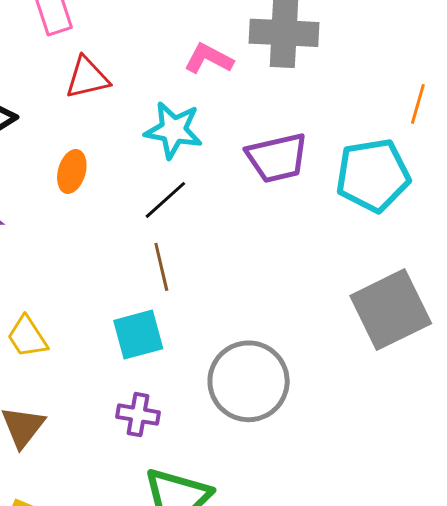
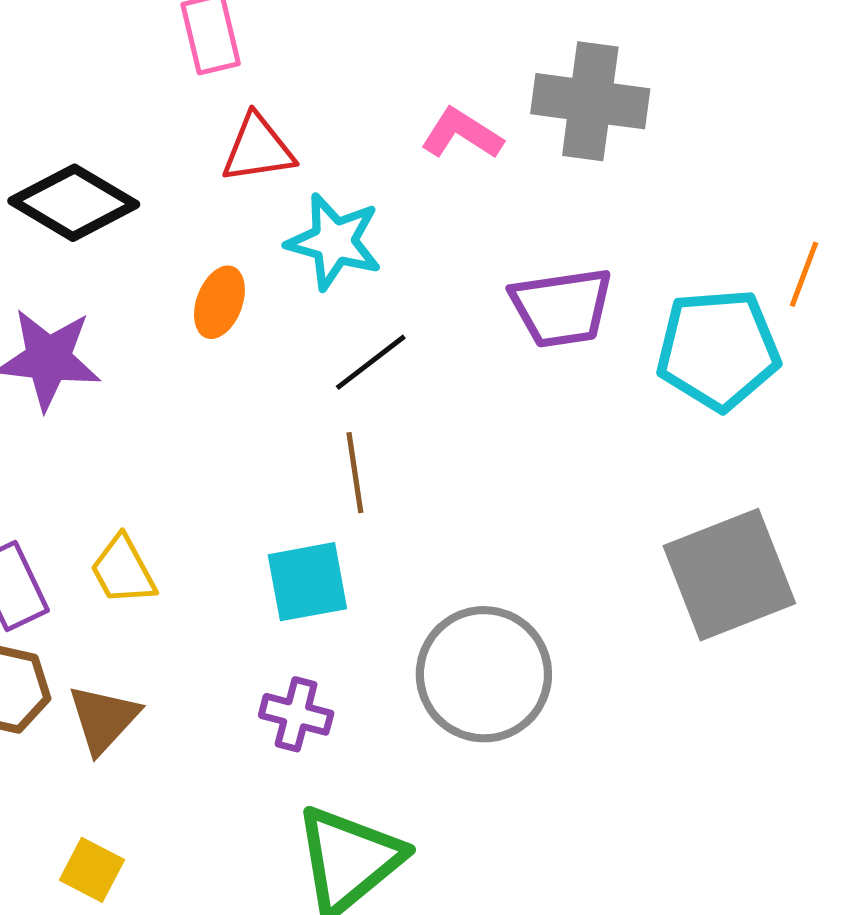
orange line: (418, 104) -> (804, 274), moved
cyan star: (173, 130) -> (334, 242), moved

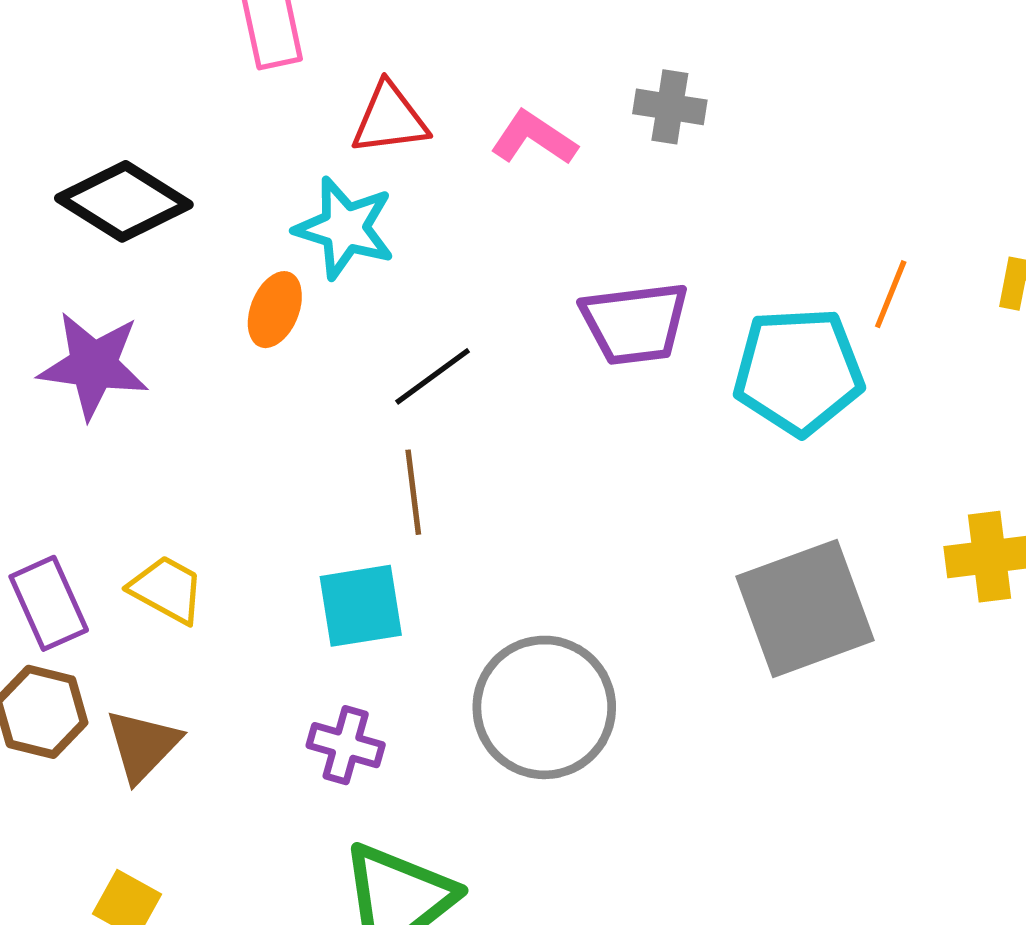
gray cross: (590, 101) -> (670, 107), size x0.6
red triangle: (258, 149) -> (390, 119), moved
cyan star: (334, 242) -> (345, 228), moved
yellow trapezoid: (123, 570) -> (167, 589), turned 146

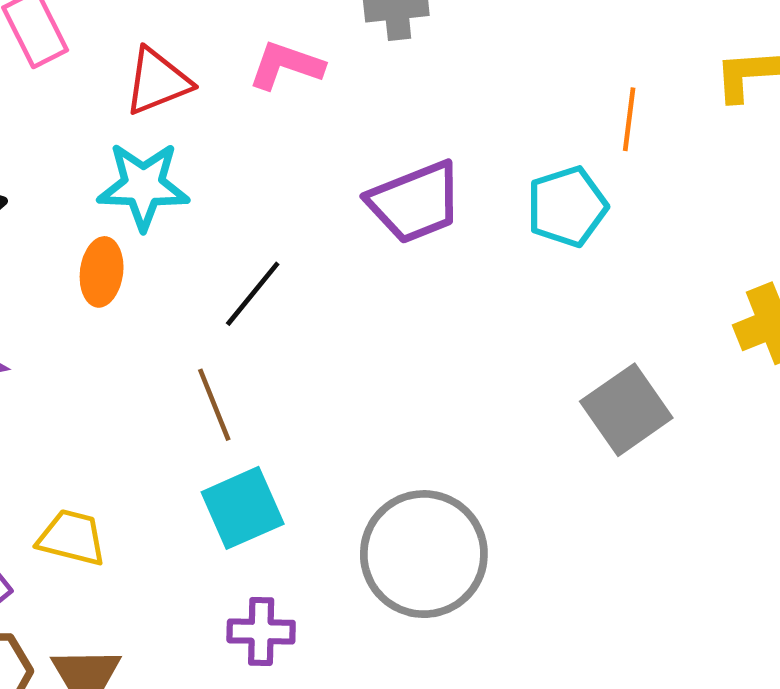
cyan pentagon: (798, 371) -> (567, 207), size x0.7
brown line: (413, 492) -> (214, 405), moved
gray square: (805, 608) -> (626, 410), size x0.7

